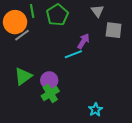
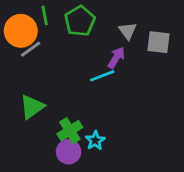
gray triangle: (97, 11) -> (128, 31), moved
purple circle: (49, 80) -> (69, 152), moved
cyan star: (95, 110) -> (95, 140), moved

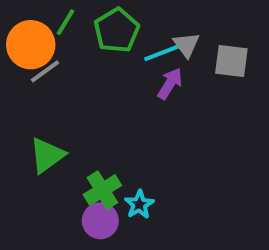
green line: (45, 15) -> (66, 22), turned 42
cyan line: (102, 76) -> (162, 53), moved

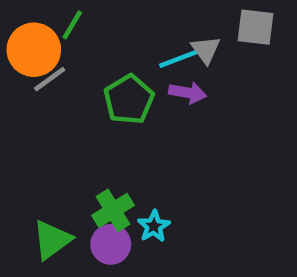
green pentagon: (117, 30) -> (129, 100), moved
gray square: (231, 61) -> (256, 27), moved
purple arrow: (170, 84) -> (188, 93), turned 68
green triangle: (47, 155) -> (52, 240), moved

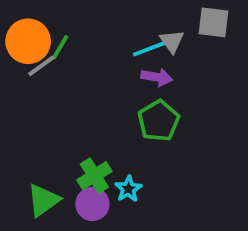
green line: (72, 25) -> (60, 47), moved
green pentagon: (129, 100) -> (159, 121), moved

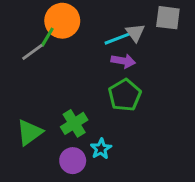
orange circle: (28, 41) -> (62, 21), moved
green cross: (94, 176) -> (74, 123), moved
green triangle: (43, 200) -> (29, 132), moved

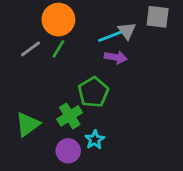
green line: (47, 37) -> (58, 49), moved
green pentagon: (125, 95) -> (93, 92), moved

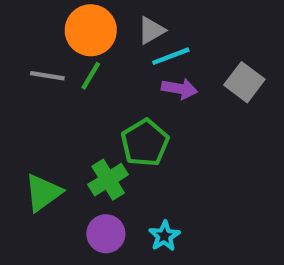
gray square: (158, 17) -> (244, 82), moved, turned 30
gray triangle: (127, 31) -> (151, 30), moved, turned 36
gray line: (30, 49) -> (47, 76), turned 45
cyan star: (95, 140) -> (164, 236), moved

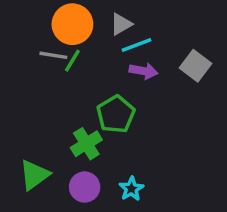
gray line: (47, 76) -> (53, 55), moved
green triangle: (43, 193) -> (34, 175), moved

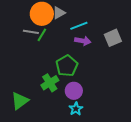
gray triangle: (121, 24) -> (59, 13), moved
gray square: (195, 66) -> (113, 38), turned 30
purple circle: (85, 187) -> (74, 91), moved

